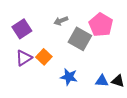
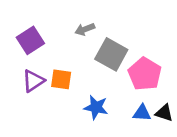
pink pentagon: (101, 25) -> (145, 74), moved
orange square: (44, 57) -> (61, 79), turned -35

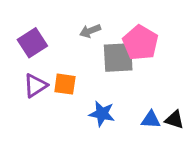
gray square: (111, 54) -> (118, 57), turned -32
pink pentagon: (145, 74) -> (140, 43), moved

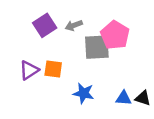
purple square: (32, 43) -> (45, 25), moved

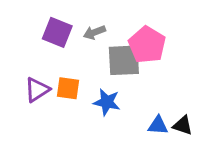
purple square: (45, 25) -> (57, 32), turned -35
blue star: (83, 93) -> (107, 102), moved

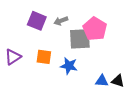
purple triangle: (37, 90) -> (13, 57), moved

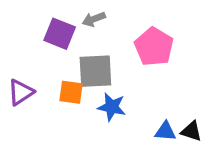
gray arrow: (61, 21) -> (94, 19), moved
gray square: (80, 39) -> (95, 71), moved

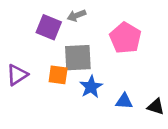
blue star: (112, 107) -> (91, 87), turned 30
blue triangle: (165, 131) -> (124, 101), moved

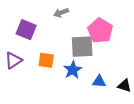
purple square: (49, 27) -> (26, 30), moved
gray square: (78, 58) -> (82, 47), moved

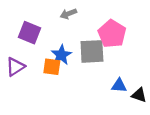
blue star: (73, 70) -> (61, 55), moved
blue triangle: (99, 81) -> (119, 86), moved

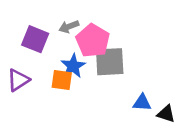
gray arrow: (68, 14) -> (69, 27), moved
pink pentagon: (112, 34) -> (93, 41), moved

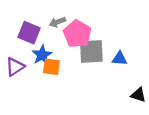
blue star: (73, 66) -> (42, 55), moved
blue triangle: (142, 103) -> (120, 58), moved

